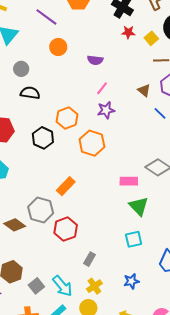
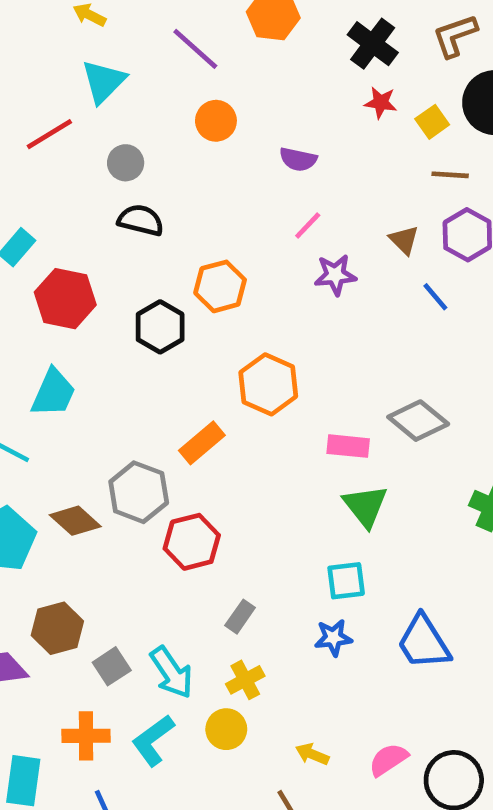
purple star: (106, 110) -> (335, 275), moved
orange hexagon: (92, 143) -> (268, 384), moved
blue star: (131, 281) -> (333, 638), moved

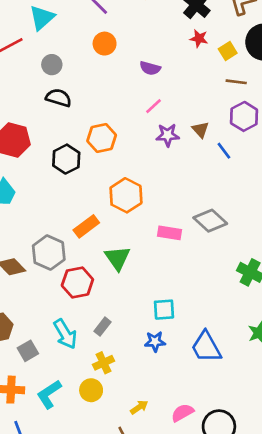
brown triangle: (404, 240) -> (201, 130), moved
green triangle: (365, 506) -> (117, 258), moved
cyan arrow: (172, 672) -> (65, 334), moved
yellow arrow: (312, 754) -> (139, 407), turned 120

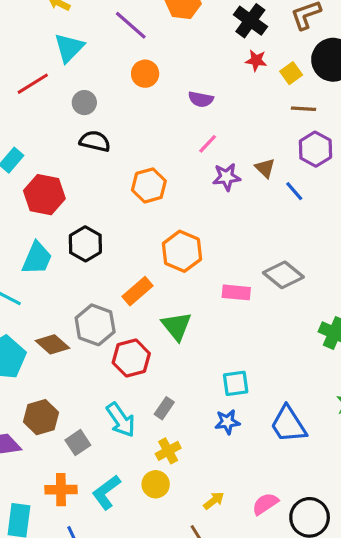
black hexagon: (66, 159) -> (85, 244), moved

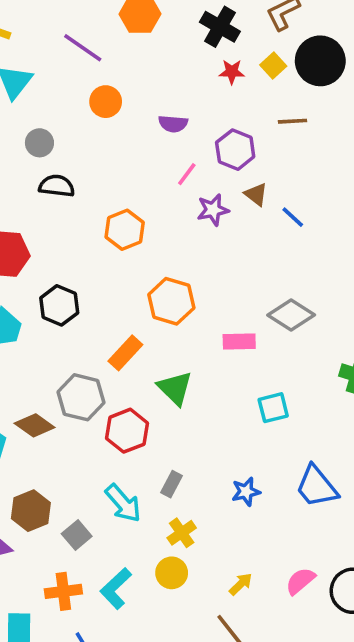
yellow square: (291, 73) -> (273, 65), moved
purple hexagon: (315, 149) -> (235, 150), moved
cyan square: (236, 383) -> (273, 408), moved

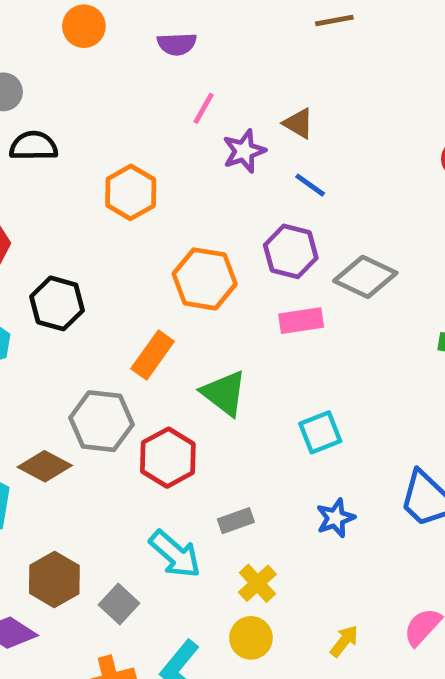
purple hexagon: (235, 150) -> (291, 251), moved
blue line: (293, 217) -> (310, 185), moved
cyan square: (273, 408) -> (320, 432), moved
gray rectangle: (172, 484) -> (236, 521), turned 50

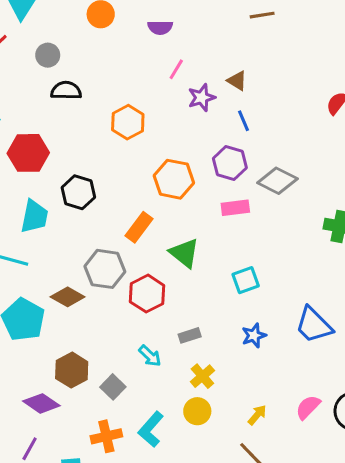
blue line: (310, 185) -> (244, 121), turned 30
cyan arrow: (175, 554) -> (150, 356), size x0.7

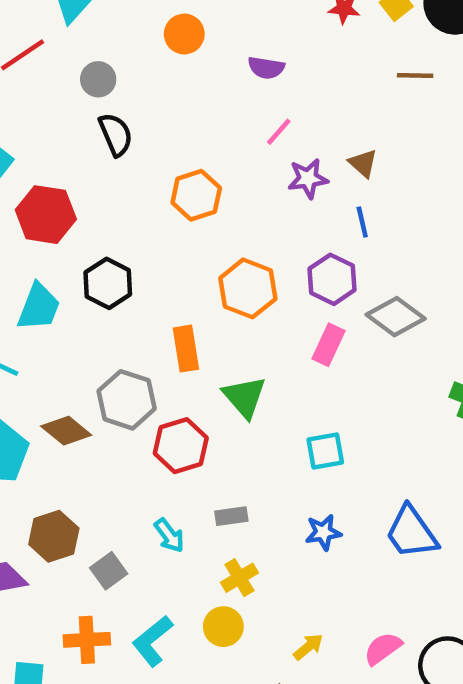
black semicircle: (66, 90) -> (116, 134), turned 56
pink rectangle: (235, 208) -> (329, 345), turned -68
orange rectangle: (139, 227) -> (186, 349), turned -56

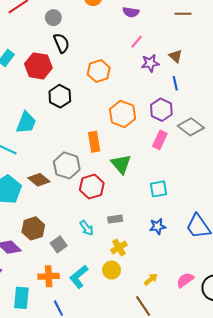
brown line: (415, 76) -> (183, 14), moved
red hexagon: (46, 215) -> (38, 66), moved
black hexagon: (108, 283) -> (60, 96), moved

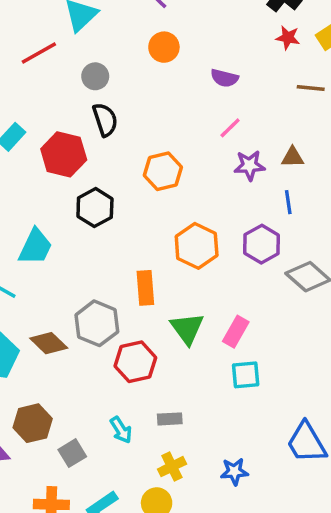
brown triangle: (176, 56) -> (293, 157), turned -48
pink rectangle: (160, 140) -> (236, 332), moved
blue star: (158, 226) -> (234, 471), moved

